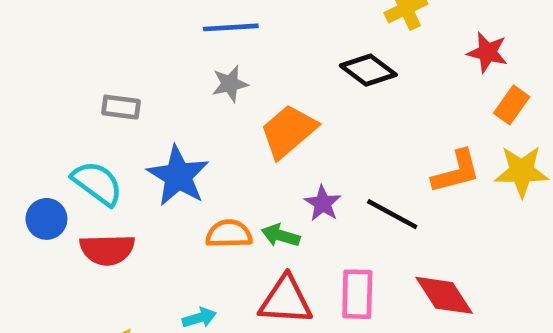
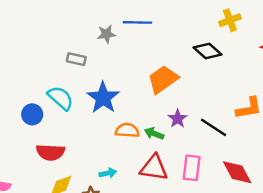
gray star: (230, 84) -> (106, 34), moved
red semicircle: (107, 250) -> (50, 152), moved

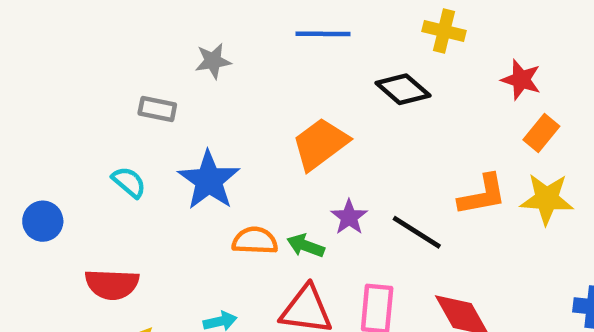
yellow cross: (230, 20) -> (444, 31), turned 35
blue line: (137, 22) -> (323, 34), moved
cyan semicircle: (60, 98) -> (129, 182), size x0.7
blue circle: (32, 114) -> (43, 221), moved

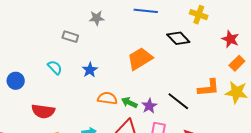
blue star: (209, 180) -> (90, 70), size x0.6
purple star: (349, 217) -> (149, 106), moved

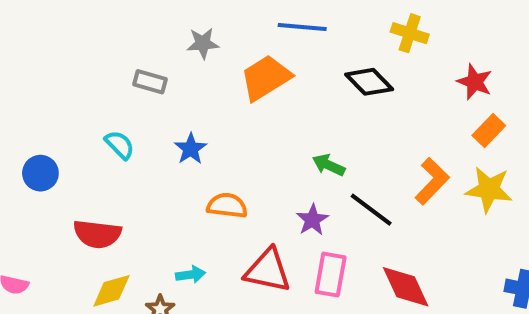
orange trapezoid: (140, 59) -> (266, 78), moved
orange L-shape: (209, 88) -> (432, 181), turned -40
green arrow: (129, 103) -> (329, 165), moved

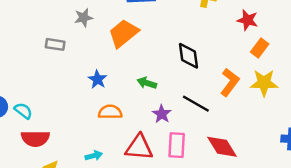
black diamond: (369, 82) -> (189, 56), moved, turned 44
cyan semicircle: (120, 145) -> (23, 111), moved
blue star: (191, 149) -> (97, 79), moved
green arrow: (329, 165) -> (147, 83), moved

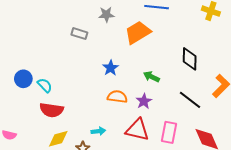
purple star: (162, 114) -> (144, 101), moved

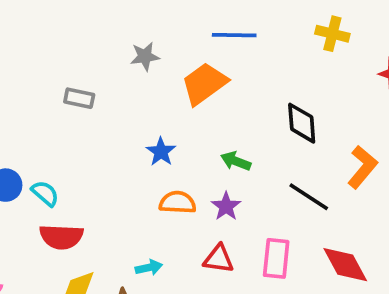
gray rectangle: (79, 34) -> (79, 98), moved
red triangle: (137, 130) -> (219, 259), size x0.7

